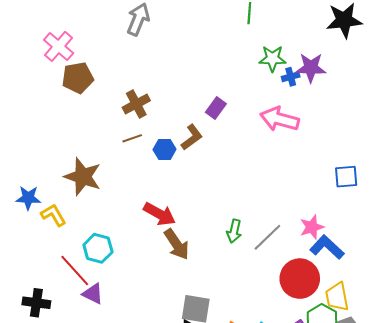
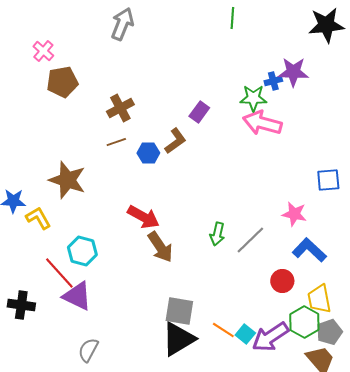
pink cross: (59, 46) -> (43, 51), size x0.7
green star: (272, 59) -> (253, 98), moved
pink star: (312, 227) -> (294, 214), moved, turned 30
red circle: (300, 279) -> (282, 281), size x0.6
purple triangle: (93, 294) -> (77, 296), size x1.4

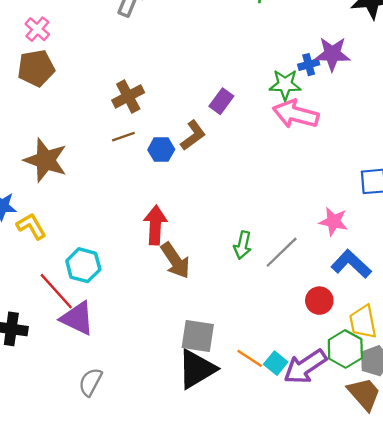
brown pentagon: (62, 82) -> (36, 68), moved
brown star: (67, 180) -> (46, 160), moved
red arrow: (143, 217) -> (155, 225), turned -116

